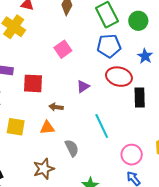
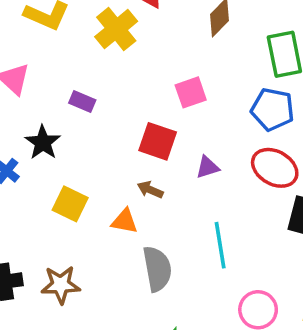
red square: (33, 83) -> (158, 141), moved
gray semicircle: (72, 148) -> (157, 269), size x1.4
brown star: (44, 169) -> (61, 285), moved

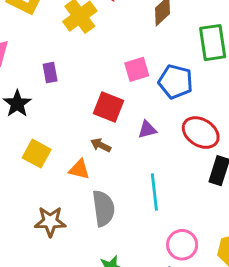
purple rectangle: (82, 102) -> (50, 73), turned 54
blue pentagon: (272, 109) -> (176, 82), moved
brown star: (61, 285) -> (50, 221), moved

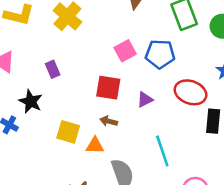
yellow square: (37, 154) -> (68, 132), moved

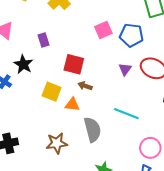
red square: (108, 88) -> (74, 64), moved
purple triangle: (145, 100) -> (125, 69), moved, turned -32
cyan line: (162, 151) -> (126, 114), turned -55

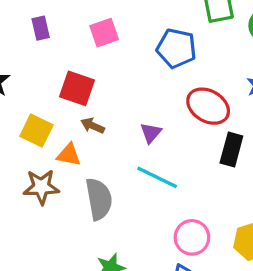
pink square: (103, 30) -> (104, 33), moved
purple rectangle: (44, 40) -> (41, 28), moved
purple triangle: (125, 69) -> (151, 133), moved
brown star: (57, 143) -> (41, 187), moved

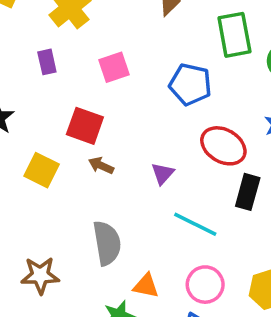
orange triangle: (69, 155) -> (146, 286), moved
cyan line: (157, 177) -> (195, 224), moved
brown star: (41, 187) -> (40, 275), moved

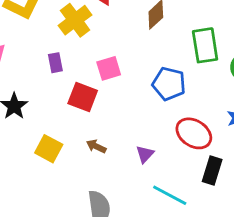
red square: (85, 126) -> (83, 97), moved

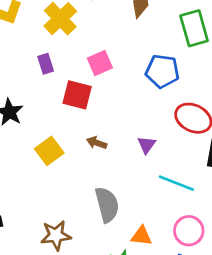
yellow square: (49, 149) -> (49, 151), turned 32

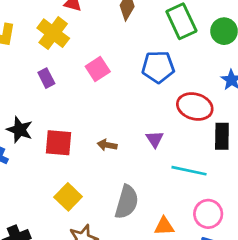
red square: (77, 95) -> (59, 143), moved
yellow square: (49, 151) -> (68, 197), moved
gray semicircle: (107, 205) -> (127, 202), turned 40

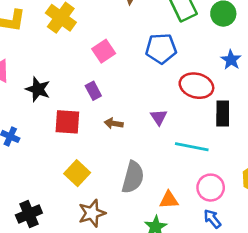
purple rectangle: (46, 78) -> (93, 91), moved
black star: (20, 130) -> (38, 89), moved

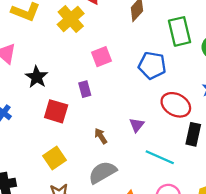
brown arrow: (114, 123) -> (101, 136), moved, turned 35
gray semicircle: (133, 177) -> (102, 172), turned -148

